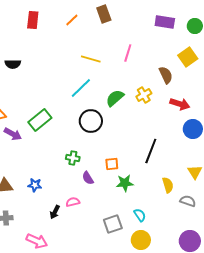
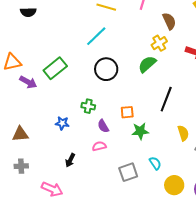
brown semicircle: (166, 75) -> (169, 21), moved
green semicircle: (115, 98) -> (147, 64), moved
blue star: (35, 185) -> (62, 123), moved
pink semicircle: (73, 202) -> (99, 146), moved
yellow circle: (141, 240) -> (174, 185), moved

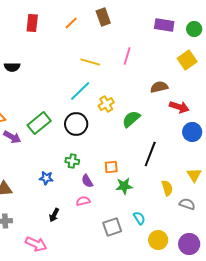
brown semicircle: (169, 21) -> (159, 87), moved, turned -78
yellow cross: (159, 43) -> (106, 104), moved
black circle: (106, 69) -> (76, 124), moved

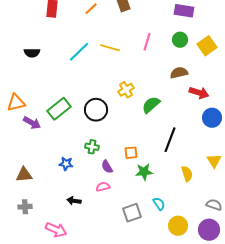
green circle: (194, 29) -> (180, 40), moved
cyan line: (80, 91) -> (79, 52), moved
gray semicircle: (187, 204) -> (214, 205), moved
black arrow: (54, 215) -> (74, 201), turned 72

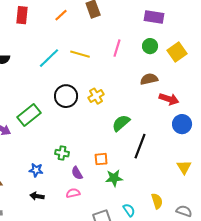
green semicircle: (151, 105) -> (121, 123), moved
black circle: (96, 110) -> (66, 96), moved
yellow semicircle: (187, 174) -> (157, 201), moved
black arrow: (74, 201) -> (37, 196), moved

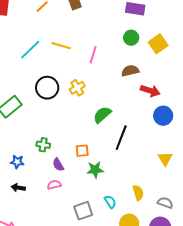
pink line: (117, 48) -> (93, 55), moved

